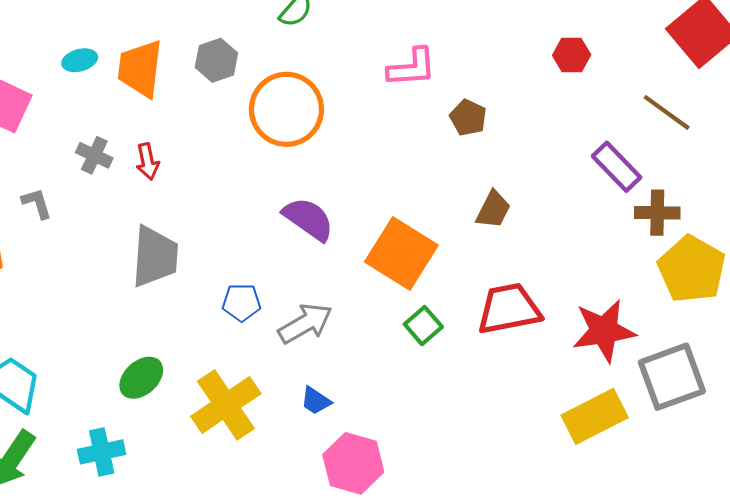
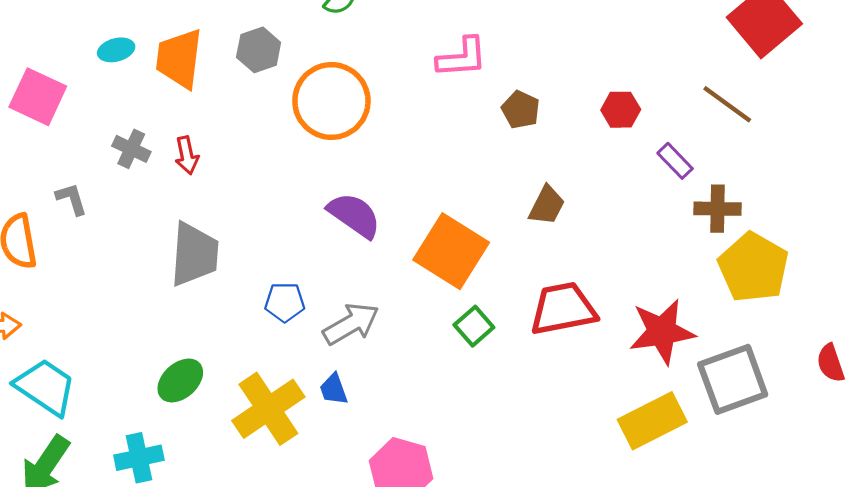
red hexagon: (572, 55) -> (621, 110), moved
purple rectangle: (617, 167) -> (675, 161), size x0.7
blue trapezoid: (316, 401) -> (334, 389), moved, turned 36

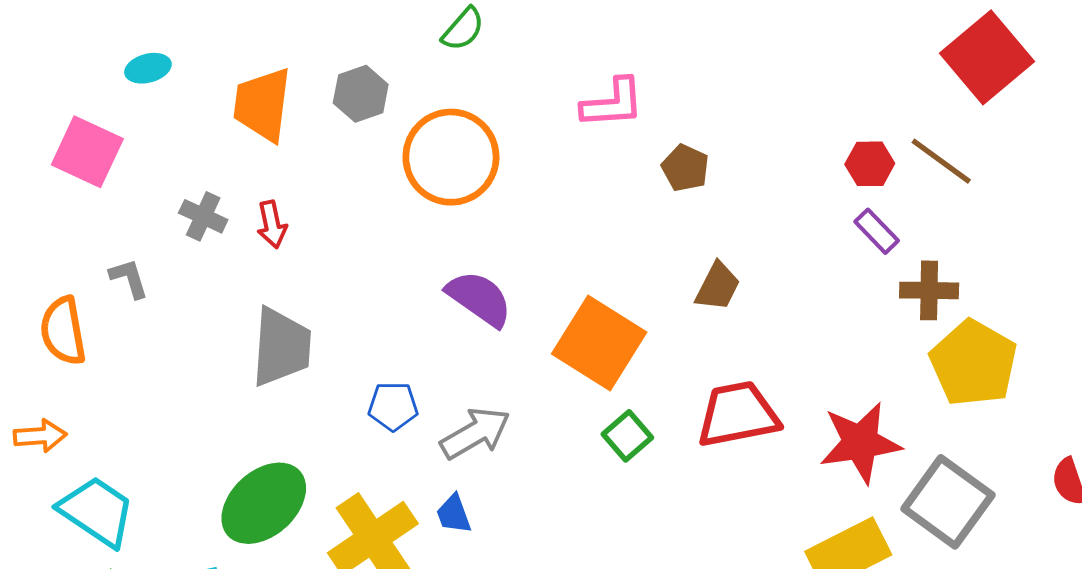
cyan ellipse: (116, 50) -> (148, 68), moved
red hexagon: (621, 110) -> (870, 164), moved
gray square: (733, 379) -> (948, 502), turned -34
green ellipse: (180, 380) -> (264, 503), size x1.5

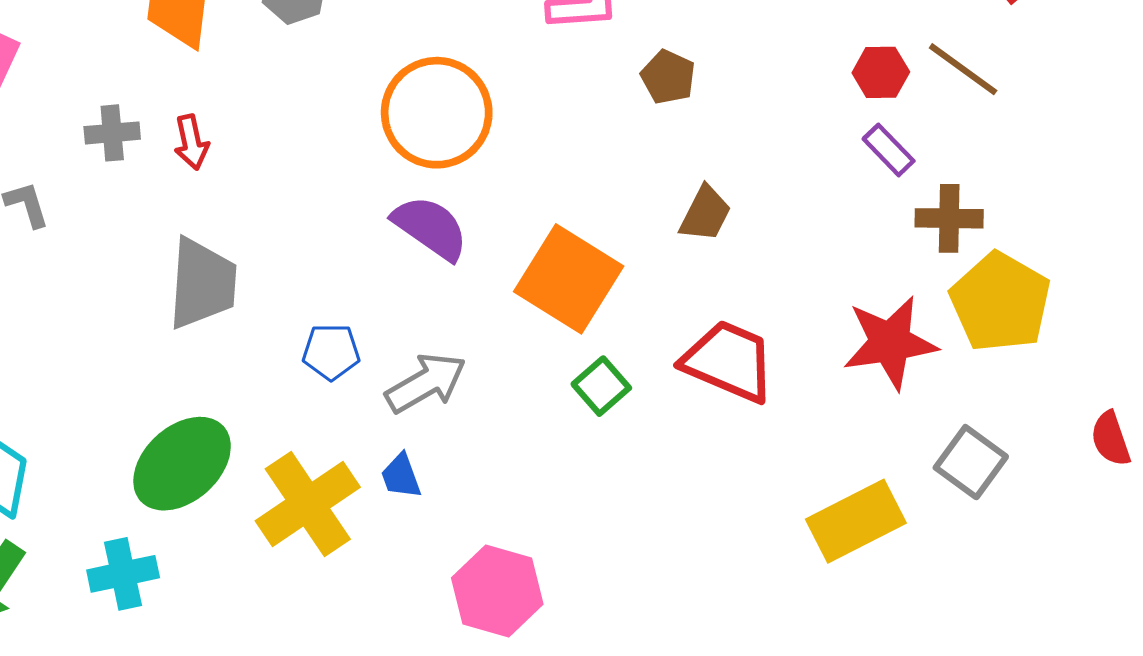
orange circle: (451, 157) -> (437, 113), moved
gray cross: (203, 216) -> (112, 133), turned -30
red trapezoid: (738, 414) -> (729, 361), turned 34
red star: (860, 443) -> (890, 343), moved
gray square: (948, 502) -> (971, 462), size x0.7

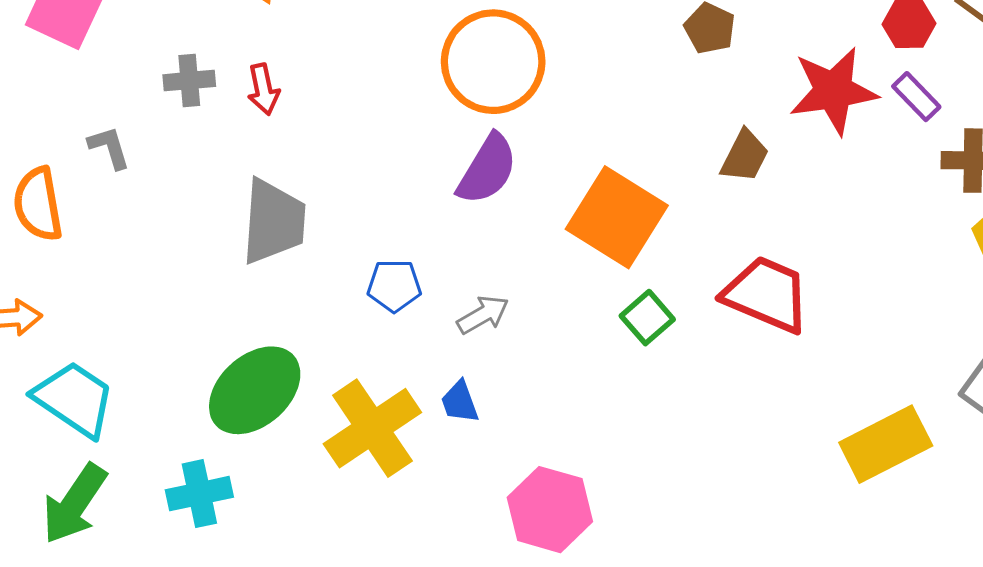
purple semicircle: (430, 228) -> (487, 169), turned 86
red star: (890, 343) -> (833, 91), moved
gray arrow: (426, 383) -> (483, 315), size x0.7

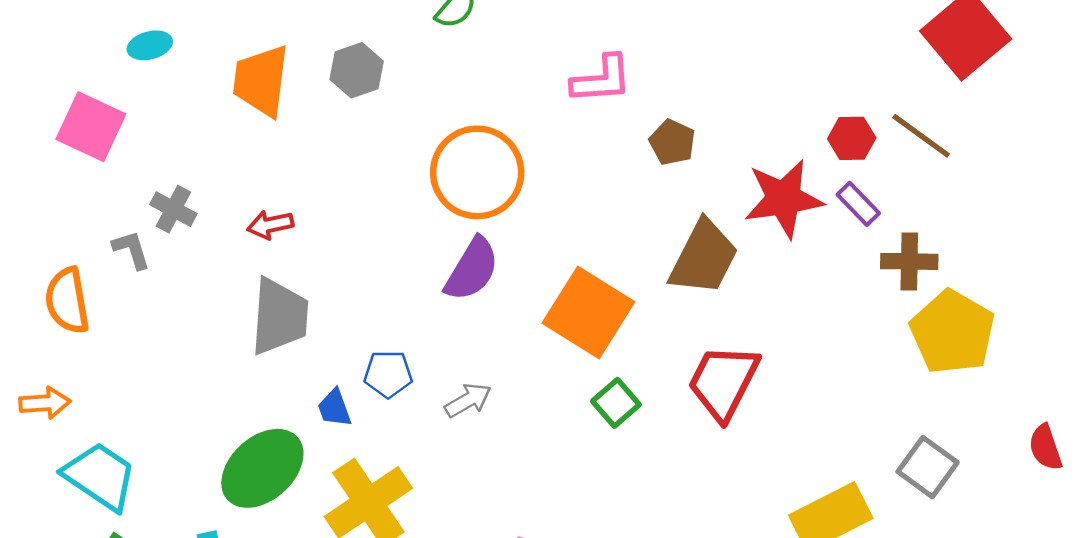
gray cross: (189, 81) -> (173, 209), moved, turned 33
red arrow: (263, 89) -> (270, 225), moved, turned 90
brown trapezoid: (745, 156) -> (704, 258), size x1.6
red trapezoid: (766, 294) -> (723, 382), turned -86
blue trapezoid: (460, 402) -> (334, 408), moved

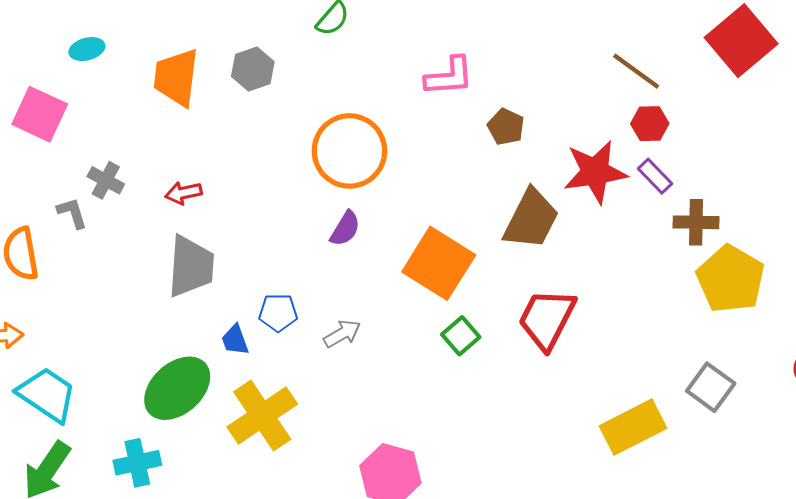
brown line: (921, 136) -> (636, 71), moved
purple semicircle: (472, 269) -> (345, 229), size x0.7

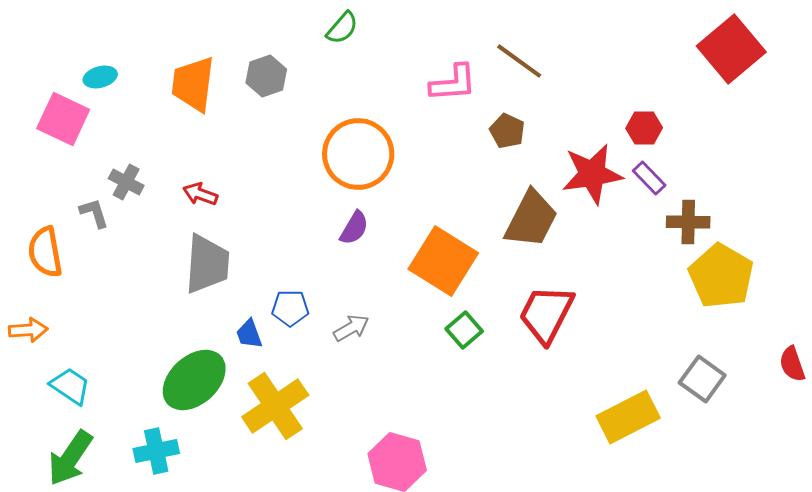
cyan ellipse: (87, 49) -> (100, 77), moved
brown line: (636, 71) -> (519, 61), moved
red arrow: (184, 193) -> (200, 194), turned 32
cyan trapezoid: (47, 395) -> (70, 386), size x0.7

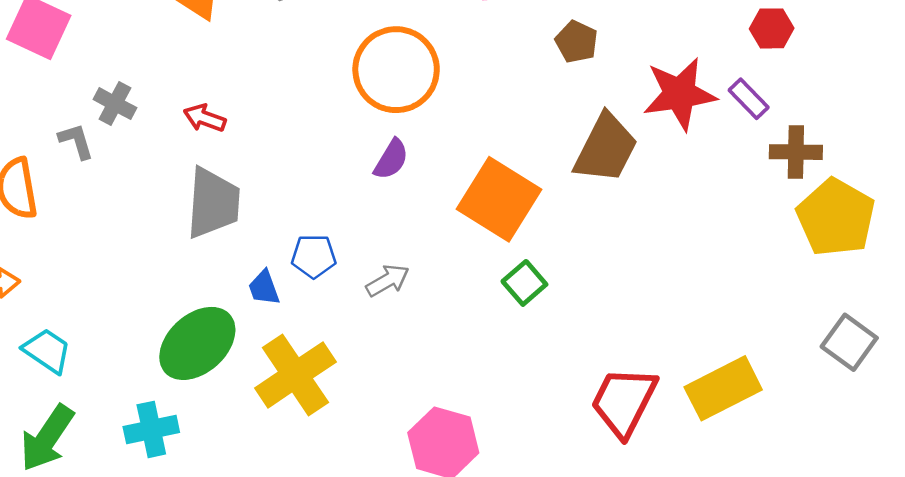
red hexagon: (644, 128) -> (772, 28), moved
red trapezoid: (546, 314) -> (624, 402), moved
gray square: (702, 379) -> (849, 342), moved

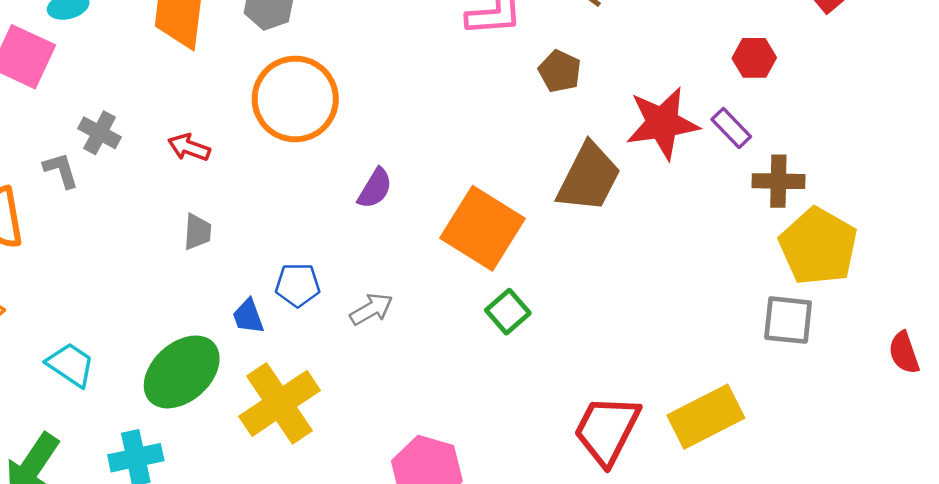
orange circle: (396, 70) -> (295, 99), moved
gray trapezoid: (213, 203) -> (197, 232), size x0.5
gray square: (849, 342) -> (788, 320), moved, turned -30
cyan trapezoid: (47, 351) -> (71, 365), moved

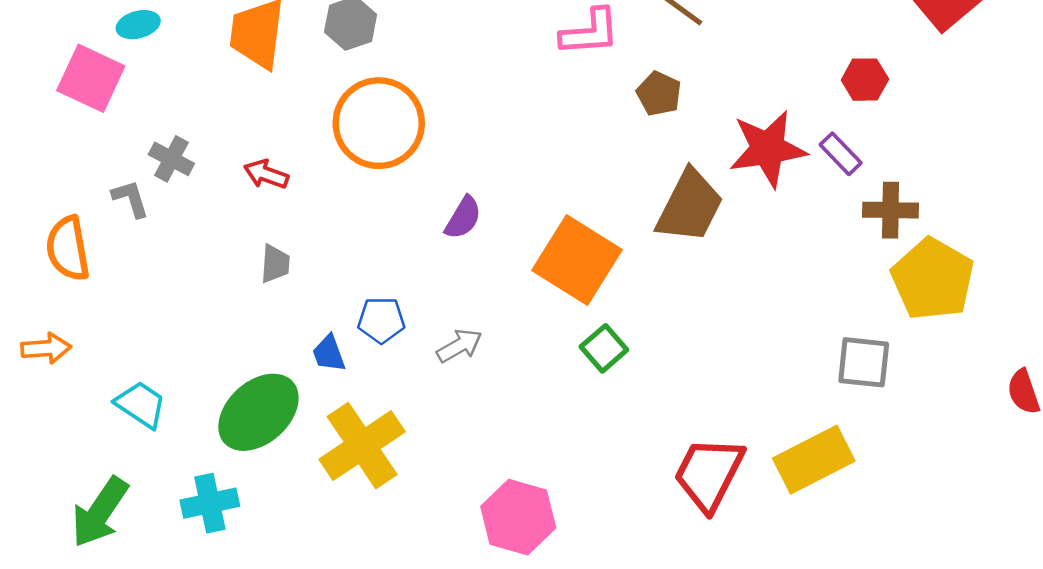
gray square: (788, 320) -> (864, 362), moved

